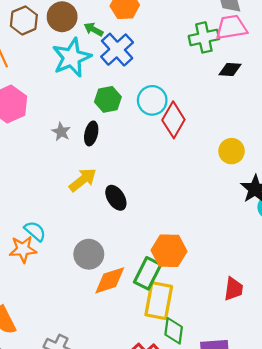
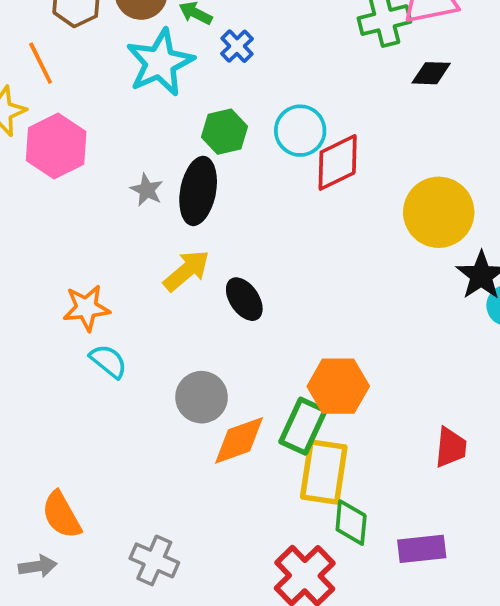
blue cross: (117, 50) -> (237, 46), size x0.6
red diamond: (173, 120) -> (338, 162), turned 36
black ellipse: (91, 133) -> (198, 191), size x1.6
yellow circle: (232, 151) -> (439, 212), size x1.6
orange star: (23, 249) -> (86, 308), moved

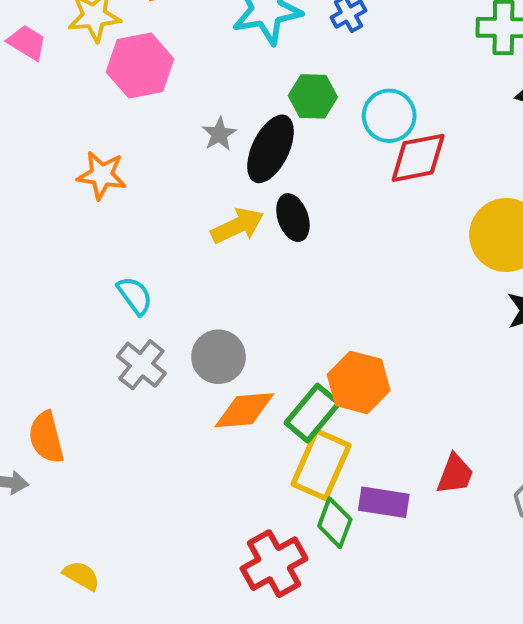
black ellipse: (244, 299) -> (293, 218), moved
orange star: (86, 308) -> (102, 175), moved
purple rectangle: (422, 549) -> (384, 502), moved
gray cross: (154, 560) -> (141, 365), moved

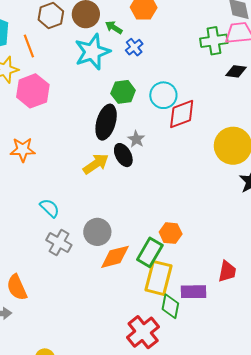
gray star: (219, 134) -> (136, 139), moved
orange hexagon: (359, 382) -> (171, 233), size x0.7

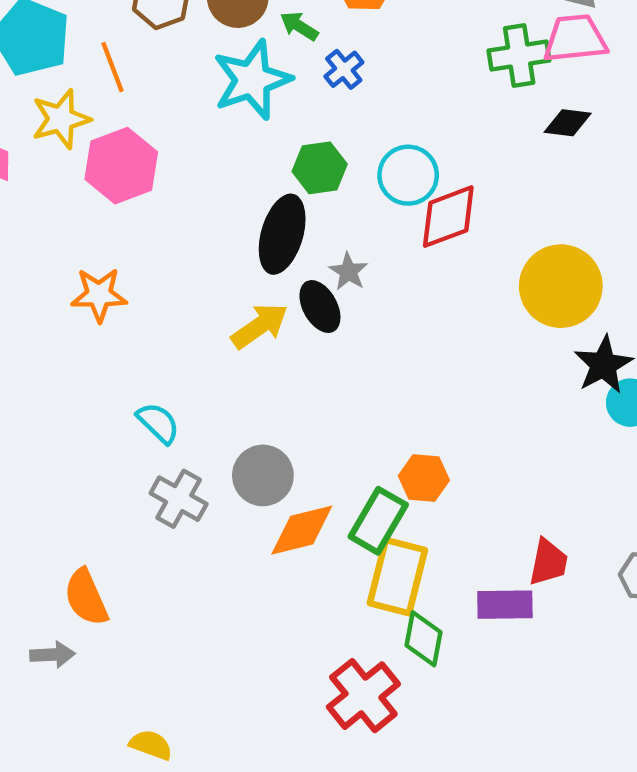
purple rectangle: (193, 292) -> (505, 605), moved

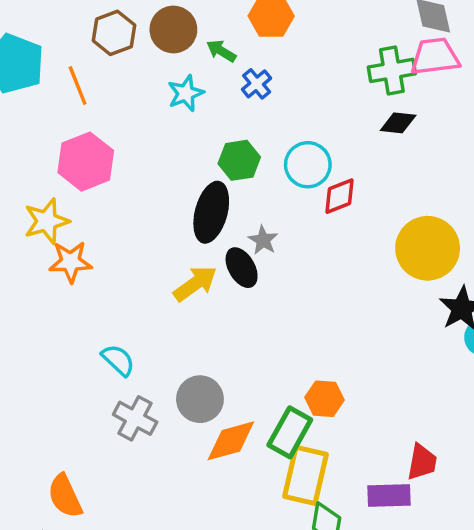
cyan star: (252, 80) -> (186, 93), size x0.6
yellow star: (61, 119) -> (47, 221), moved
black diamond: (568, 123) -> (398, 123), moved
red diamond: (448, 217) -> (340, 196), size x0.7

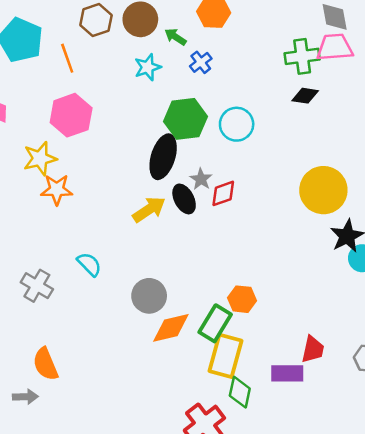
green hexagon: (239, 160) -> (186, 119), size x1.4
red diamond: (340, 196) -> (223, 193), moved
gray cross: (135, 418) -> (37, 286), moved

